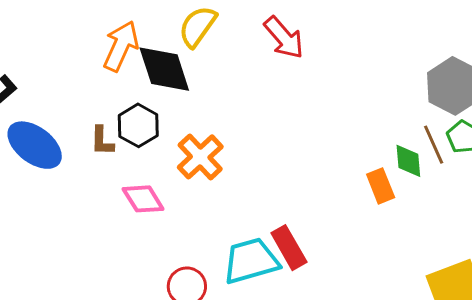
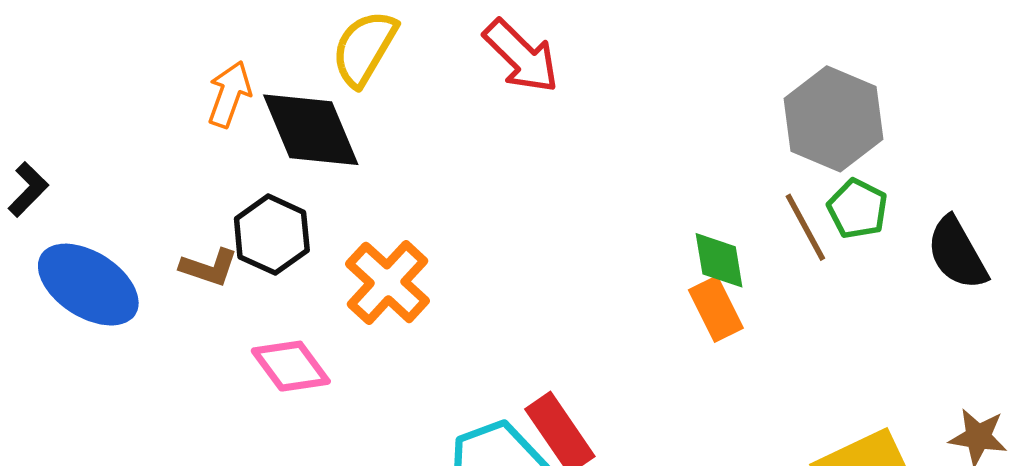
orange arrow: (121, 46) -> (229, 94), size x0.7
brown L-shape: (102, 141) -> (209, 267), turned -68
green diamond: (408, 161) -> (719, 260), moved

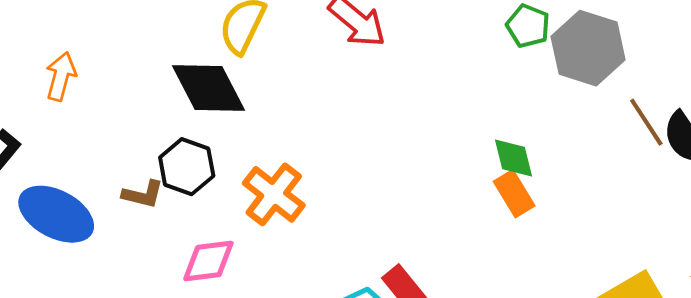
orange arrow: (229, 94) -> (61, 76), moved
green pentagon: (858, 209) -> (528, 26), moved
brown line: (805, 227) -> (646, 122), moved
pink diamond: (291, 366) -> (208, 261), turned -56

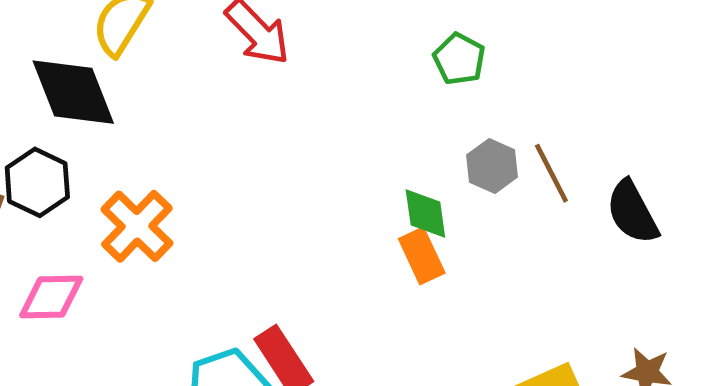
gray hexagon: (588, 48) -> (492, 166), moved, size x0.6
brown line: (646, 122) -> (551, 173), moved

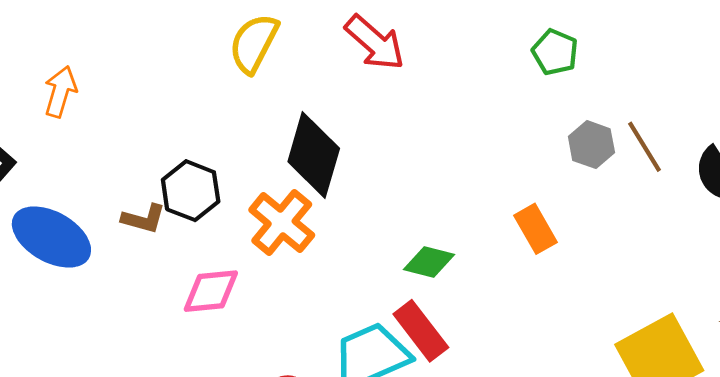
black diamond: (73, 92) -> (314, 155), moved, turned 42
green diamond: (425, 214) -> (429, 262), moved, turned -63

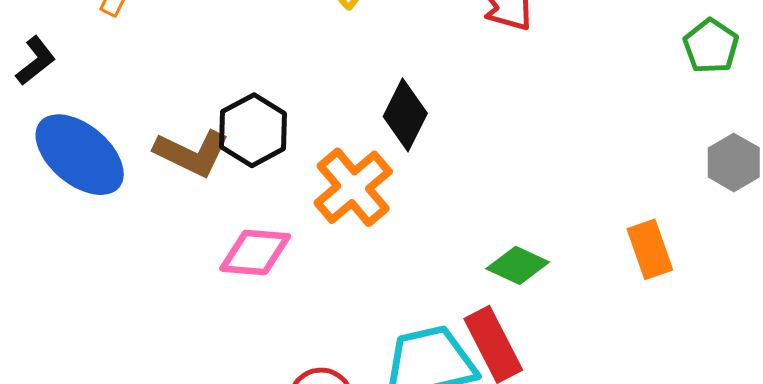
black diamond: (314, 155) -> (405, 115), size x0.7
brown L-shape: (144, 219) -> (192, 153), size x1.4

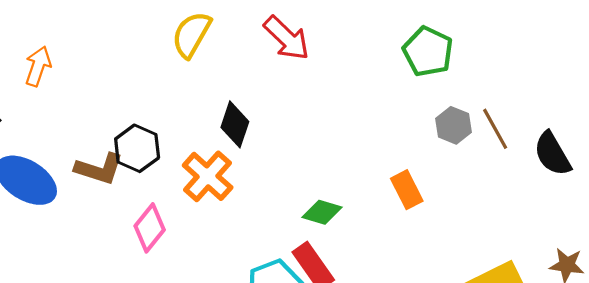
green pentagon: (711, 46) -> (428, 52), size x1.4
pink diamond: (255, 252) -> (150, 228), turned -48

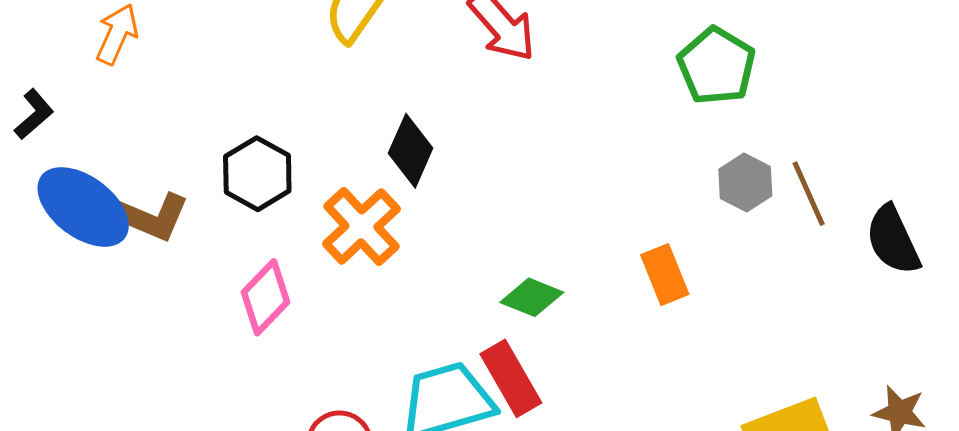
brown L-shape: (99, 169) -> (151, 217), moved

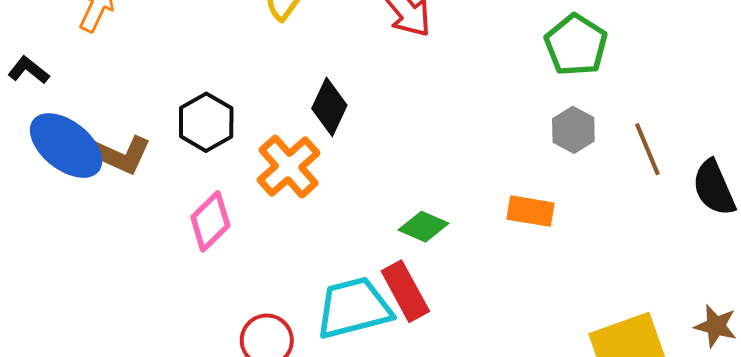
black L-shape: (34, 114) -> (29, 70), turned -102
gray hexagon: (745, 182) -> (573, 130), moved
orange rectangle: (665, 275) -> (531, 211), turned -60

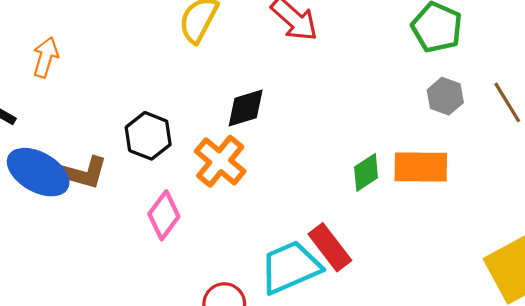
black diamond: (329, 107) -> (246, 108), turned 57
orange rectangle: (531, 211) -> (421, 167), size x1.4
green diamond: (424, 227) -> (366, 172), moved, turned -48

